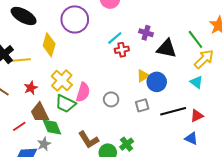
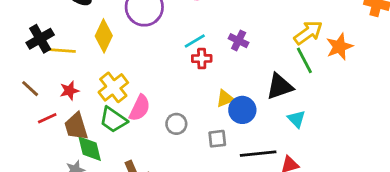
black triangle: (167, 49) -> (280, 86), moved, turned -40
yellow arrow: (204, 59) -> (308, 33), moved
red line: (19, 126) -> (47, 118), moved

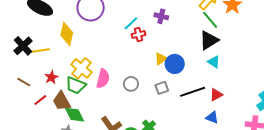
black triangle: (280, 86) -> (209, 40), moved
green trapezoid: (113, 120) -> (76, 85), moved

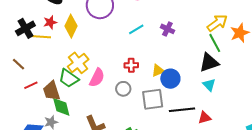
red cross: (138, 34) -> (131, 65), moved
red star: (51, 77) -> (50, 22), moved
gray square: (162, 88) -> (153, 99), size x1.6

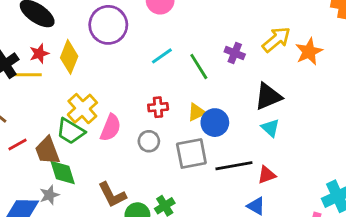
purple cross: (167, 29) -> (235, 53), moved
green line: (215, 43) -> (199, 67), moved

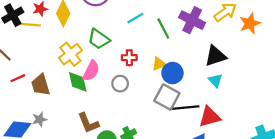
purple cross: (235, 53) -> (192, 20), size x1.6
green trapezoid: (71, 131) -> (99, 39), moved
gray square: (191, 153) -> (167, 97), moved, turned 35
green diamond: (63, 172) -> (78, 82), moved
red triangle: (267, 175) -> (210, 117), size x1.5

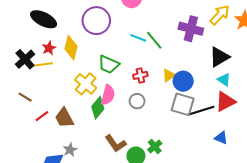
cyan line: (135, 18) -> (138, 38), turned 63
green line: (163, 29) -> (154, 40), moved
green diamond: (78, 82) -> (98, 108), turned 65
red triangle: (210, 117) -> (225, 102), moved

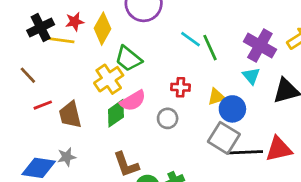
green trapezoid: (109, 64) -> (128, 59), moved
cyan triangle: (224, 80) -> (251, 76), moved
pink semicircle: (108, 95) -> (133, 101), turned 30

